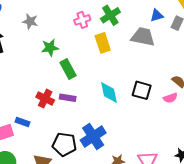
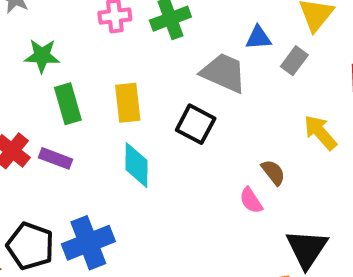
yellow rectangle: (103, 43) -> (128, 103), moved
black square: (142, 90) -> (196, 124), moved
pink semicircle: (170, 98) -> (251, 200), turned 64

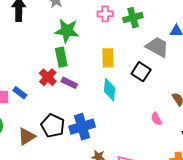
green star: (42, 56) -> (67, 31), size x1.4
green rectangle: (68, 104) -> (61, 57), moved
pink semicircle: (251, 200) -> (156, 119), moved

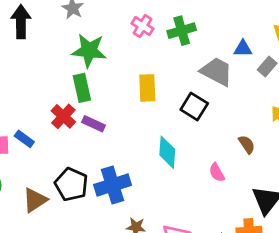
pink cross: (105, 14) -> (143, 26), turned 35
cyan diamond: (110, 90) -> (167, 152), moved

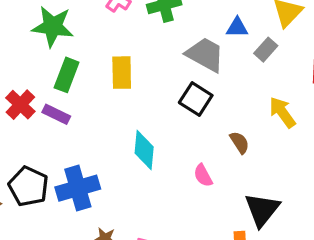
green rectangle: (82, 88) -> (67, 75), moved, turned 32
black square: (194, 106) -> (196, 99), moved

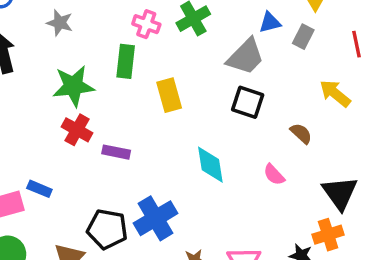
green star: (53, 26) -> (73, 86), moved
gray trapezoid: (205, 54) -> (246, 57), turned 120
green rectangle: (67, 75) -> (126, 61), moved
red cross: (20, 105) -> (77, 130), moved

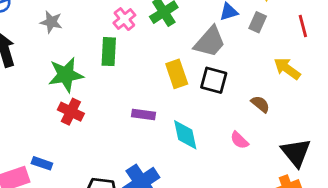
pink cross: (146, 24) -> (124, 19), turned 35
yellow rectangle: (169, 95) -> (177, 74), moved
purple rectangle: (116, 152) -> (143, 115), moved

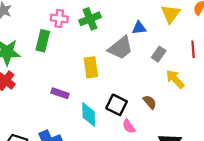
pink cross: (124, 19) -> (59, 18), turned 35
gray rectangle: (258, 22) -> (159, 54), moved
black square: (214, 80) -> (117, 105), moved

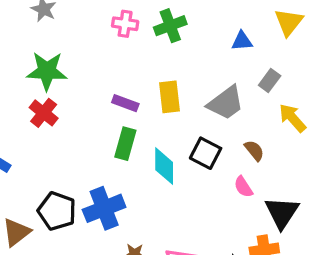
green rectangle: (43, 41) -> (125, 144), moved
gray trapezoid: (120, 48) -> (226, 103), moved
purple rectangle: (60, 93) -> (125, 103), moved
pink semicircle: (129, 126) -> (243, 187), moved

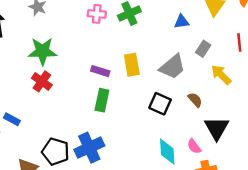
cyan diamond: (164, 166) -> (167, 152), moved
pink semicircle: (243, 187) -> (194, 146), moved
black triangle: (282, 213) -> (217, 128), moved

